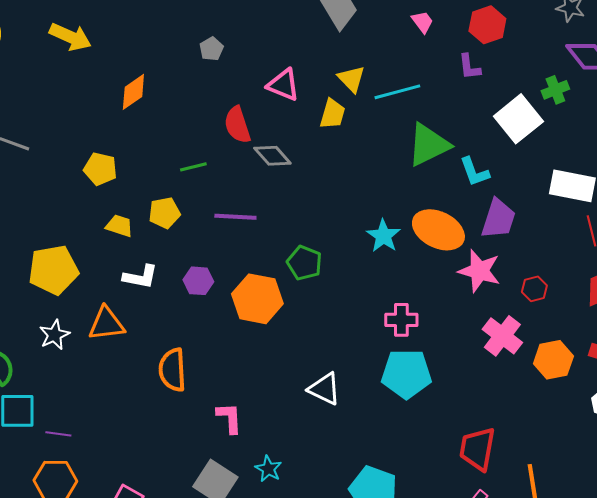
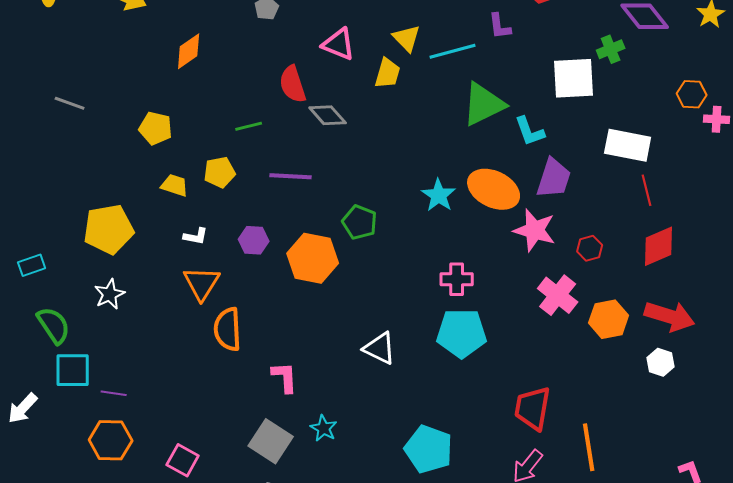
purple L-shape: (469, 67) -> (500, 26), moved
white square: (518, 119) -> (574, 78), turned 36
white L-shape: (140, 277) -> (196, 236), size x0.7
orange triangle: (106, 324) -> (202, 283), moved, turned -51

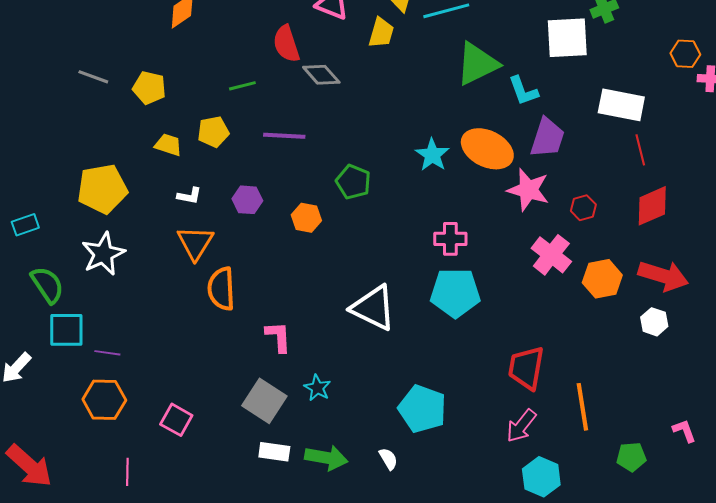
gray line: (70, 103) -> (93, 77), moved
orange hexagon: (313, 258) -> (306, 218), size x0.6
white star: (110, 294) -> (103, 254), size x1.4
white triangle: (380, 348) -> (373, 308), size x1.4

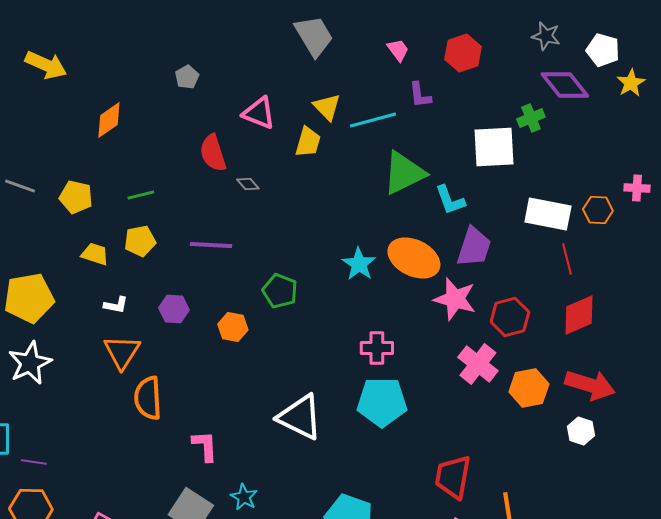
orange hexagon: (685, 54) -> (598, 210), moved
gray diamond: (321, 75) -> (248, 184), size x0.6
green line: (242, 86) -> (141, 195), moved
red hexagon: (583, 208) -> (510, 317), size x1.5

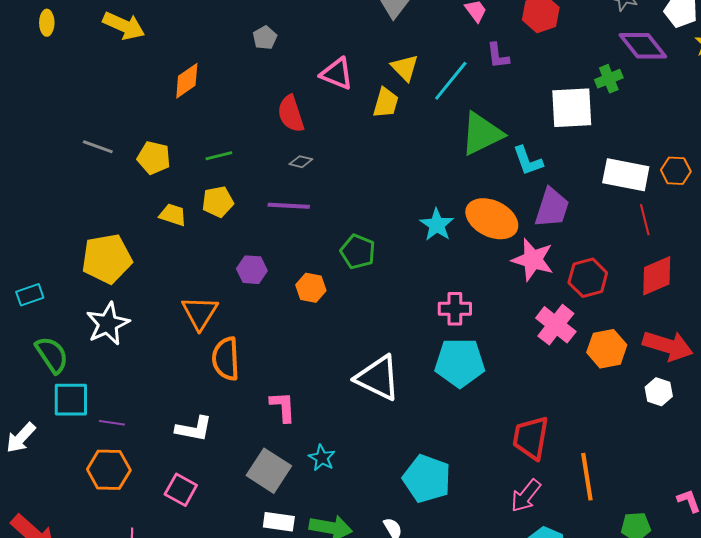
cyan line: (373, 120) -> (451, 81), turned -36
gray diamond: (248, 184) -> (301, 162), moved, turned -35
white L-shape: (116, 305) -> (194, 429), moved, size x1.5

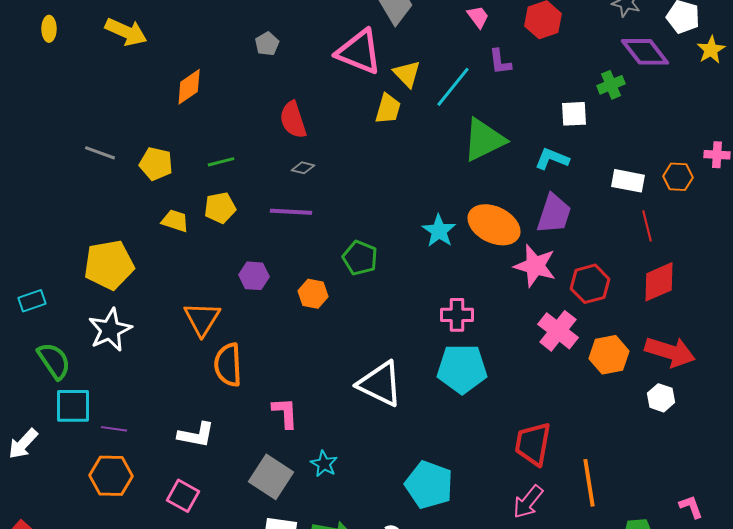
pink triangle: (337, 74) -> (359, 52), moved, size x1.4
white square: (572, 108) -> (574, 114), size x0.6
cyan L-shape: (528, 161) -> (552, 159), moved, turned 132
white rectangle: (626, 175) -> (628, 181), size x0.7

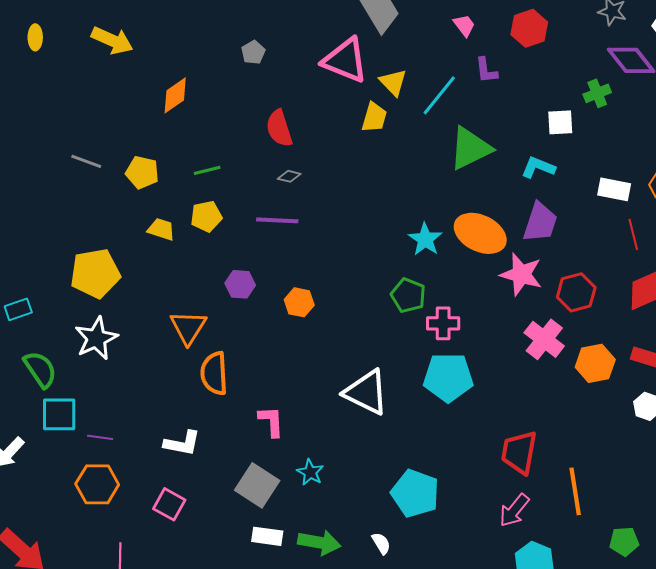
green pentagon: (360, 258) -> (408, 295), moved

